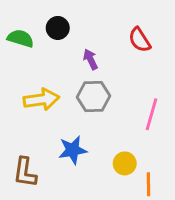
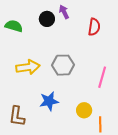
black circle: (58, 28) -> (47, 19), moved
red semicircle: (140, 40) -> (94, 27), turned -138
purple arrow: (90, 59) -> (64, 12), moved

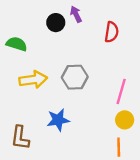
green semicircle: (14, 26) -> (17, 44), moved
yellow circle: (84, 110) -> (125, 120), moved

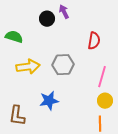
red semicircle: (112, 32) -> (94, 41), moved

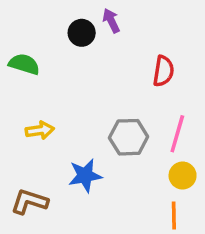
gray hexagon: (63, 65) -> (129, 137), moved
yellow arrow: (28, 67) -> (40, 130), moved, size x0.7
brown L-shape: (17, 116) -> (29, 202), turned 100

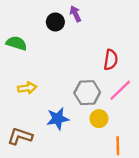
red semicircle: (163, 71) -> (111, 60), moved
pink line: (177, 134) -> (120, 90), turned 30
yellow circle: (183, 176) -> (99, 119), moved

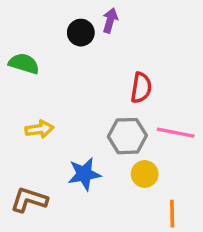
purple arrow: (75, 14) -> (110, 21), turned 42
red semicircle: (111, 60) -> (141, 88), moved
pink line: (120, 90) -> (176, 133), turned 55

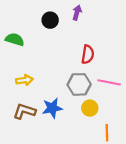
purple arrow: (110, 21) -> (77, 13), moved
brown L-shape: (29, 200) -> (24, 111), moved

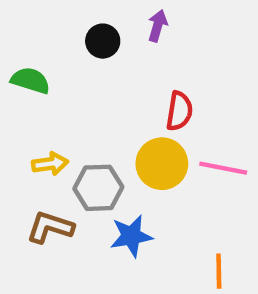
gray hexagon: (79, 84) -> (98, 188), moved
blue star: (52, 108) -> (131, 236), moved
yellow circle: (90, 108) -> (162, 164), moved, size x1.5

